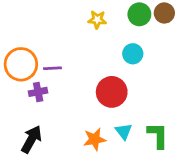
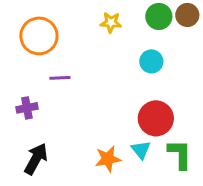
orange circle: (21, 64) -> (39, 36), moved
purple cross: (38, 92) -> (27, 108), moved
red circle: (112, 92) -> (156, 118), moved

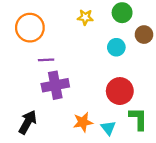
brown circle: (187, 15) -> (144, 35), moved
purple cross: (27, 108) -> (55, 85), moved, size x1.6
cyan triangle: (141, 150) -> (108, 128), moved

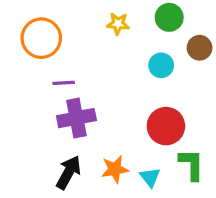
black arrow: (28, 122) -> (68, 172), moved

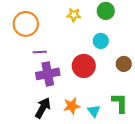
brown circle: (200, 48) -> (124, 64), moved
red circle: (166, 126) -> (84, 66), moved

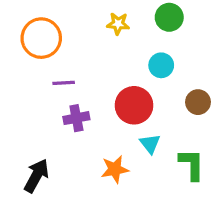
purple cross: (48, 74) -> (76, 118), size x0.7
black arrow: (43, 108) -> (36, 176), moved
cyan triangle: (94, 111) -> (150, 144), moved

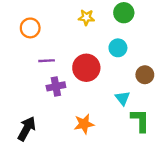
orange circle: (41, 38) -> (30, 28), size x0.7
red circle: (134, 105) -> (86, 68), moved
cyan triangle: (150, 144) -> (123, 98), moved

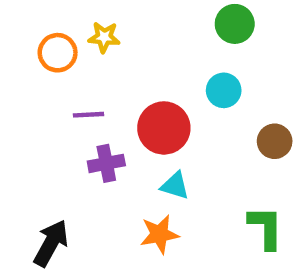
yellow star: (86, 17) -> (104, 37), moved
cyan triangle: (123, 98) -> (175, 186), moved, turned -35

